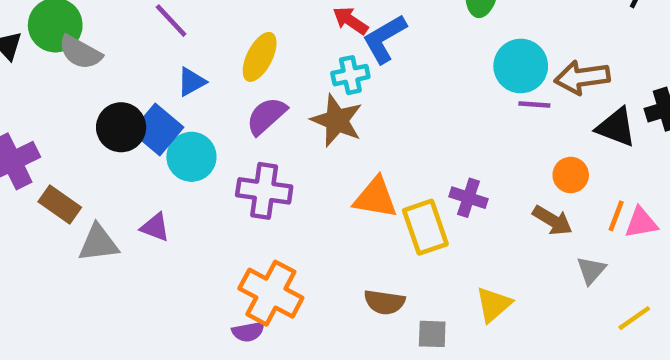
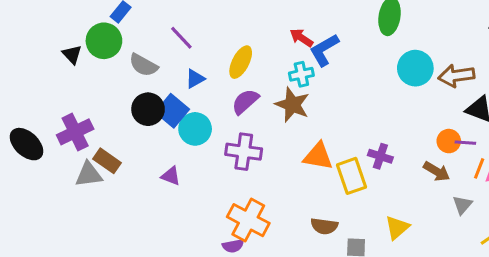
gray semicircle: (80, 52) -> (143, 65), moved
purple line: (534, 105) -> (465, 143), moved
gray triangle: (98, 243) -> (89, 174), moved

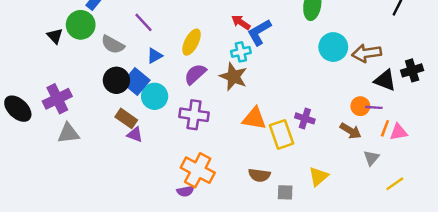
brown rectangle: (107, 161) -> (126, 118), moved

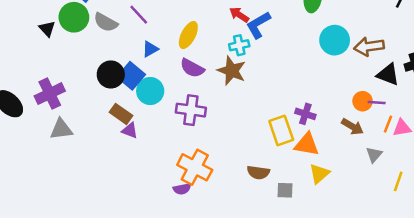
gray semicircle: (113, 45) -> (106, 22), moved
purple semicircle: (195, 74) -> (192, 68), turned -110
orange triangle: (254, 118) -> (307, 144), moved
yellow line: (395, 184) -> (398, 181), turned -36

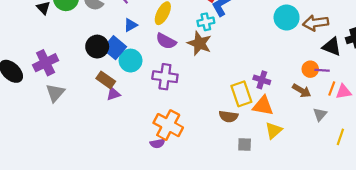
gray triangle: (61, 129) -> (55, 93), turned -42
purple triangle: (130, 130) -> (113, 94), turned -40
brown semicircle: (258, 172) -> (228, 116), moved

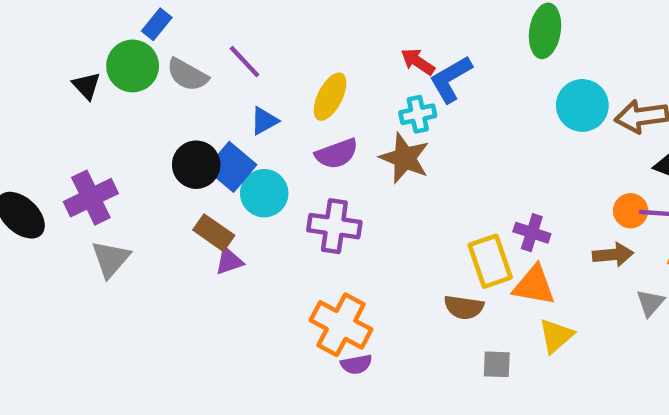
purple semicircle: (166, 41) -> (337, 154), turned -48
brown arrow: (302, 91) -> (613, 255), turned -36
purple semicircle: (157, 143) -> (356, 364), moved

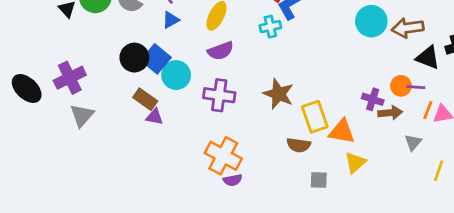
blue triangle: (264, 121) -> (171, 20), moved
brown star: (405, 158) -> (278, 94), moved
purple cross: (532, 233) -> (373, 99), moved
purple triangle: (229, 261) -> (155, 117), turned 30

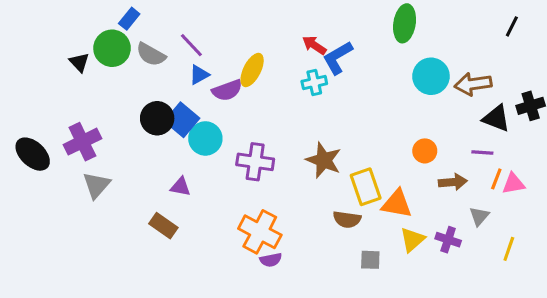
purple semicircle: (221, 51) -> (227, 90), moved
orange circle: (401, 86) -> (425, 151), moved
brown rectangle: (145, 99) -> (163, 226), moved
purple cross: (373, 99) -> (448, 240), moved

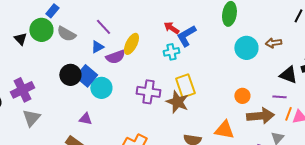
purple line: (191, 45) -> (103, 27), moved
brown arrow: (473, 84) -> (273, 43), moved, size x0.7
purple cross: (255, 162) -> (148, 92), moved
brown arrow: (453, 182) -> (260, 116), size x1.5
yellow rectangle: (366, 187) -> (185, 86), moved

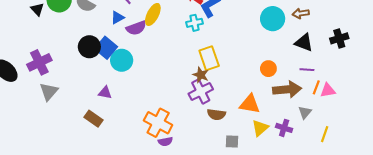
black triangle: (288, 75) -> (304, 43), moved
purple cross: (148, 92) -> (201, 92), moved, turned -35
brown star: (177, 102) -> (201, 75), size x0.7

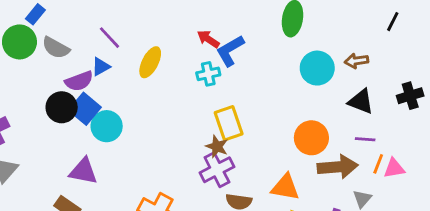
purple semicircle: (136, 28) -> (79, 81), moved
orange circle: (268, 69) -> (311, 138), size x1.5
purple triangle: (105, 93) -> (83, 171), size x1.5

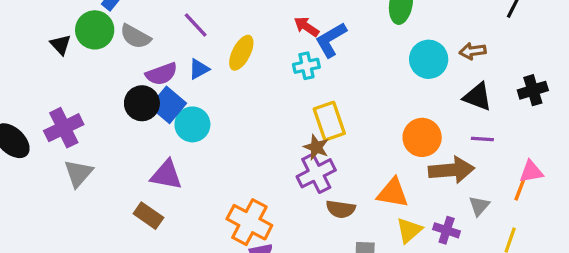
blue triangle: (101, 67) -> (199, 69), moved
orange line: (378, 164) -> (520, 190), moved
pink triangle: (394, 168) -> (531, 172), moved

